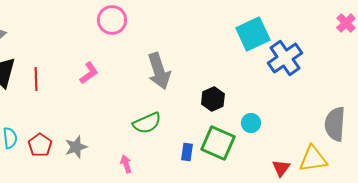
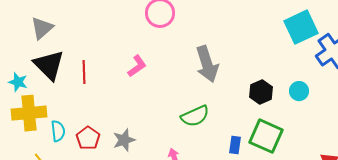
cyan circle: (251, 123) -> (299, 91), moved

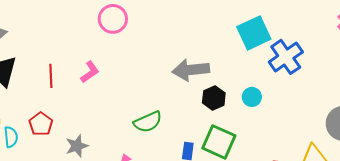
gray arrow: (207, 64) -> (191, 70), moved, turned 102
red line: (84, 72) -> (51, 76), moved
red pentagon: (88, 138) -> (41, 124), moved

